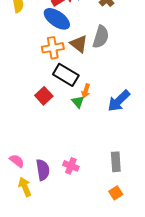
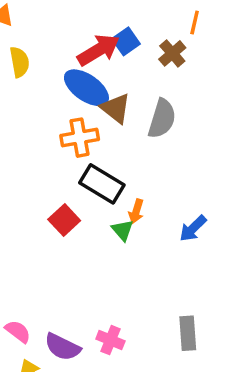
brown triangle: (79, 44) -> (116, 108), moved
blue arrow: (119, 101) -> (193, 228), size x0.7
purple semicircle: (43, 170) -> (62, 347), turned 125

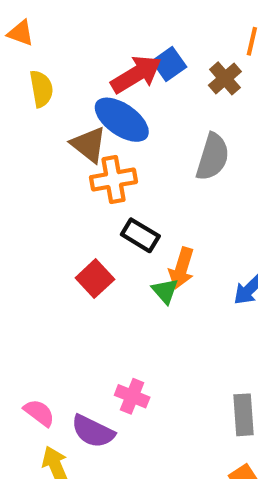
brown triangle: (116, 108) -> (89, 144), moved
black rectangle: (102, 184) -> (140, 235), size x0.7
orange arrow: (136, 211) -> (182, 268), size x1.4
pink cross: (110, 340) -> (132, 396), moved

